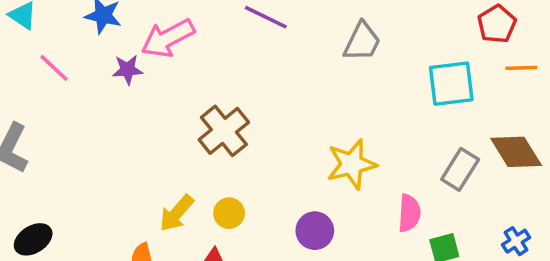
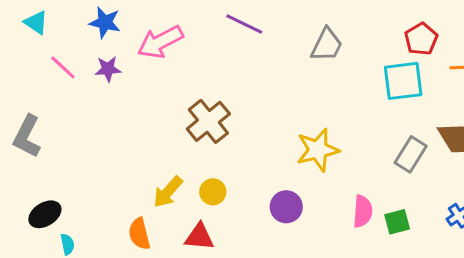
red pentagon: (497, 24) -> (421, 39), moved
purple star: (128, 70) -> (108, 69), moved
pink semicircle: (409, 213) -> (363, 211), moved

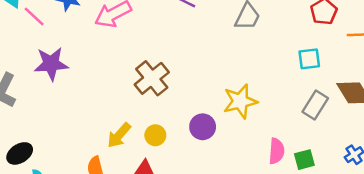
pink line: (63, 67) -> (34, 17), moved
purple star: (108, 69) -> (51, 64), moved, size x1.6
cyan square: (403, 81) -> (309, 59), moved, size x0.7
purple circle: (286, 207) -> (203, 127), moved

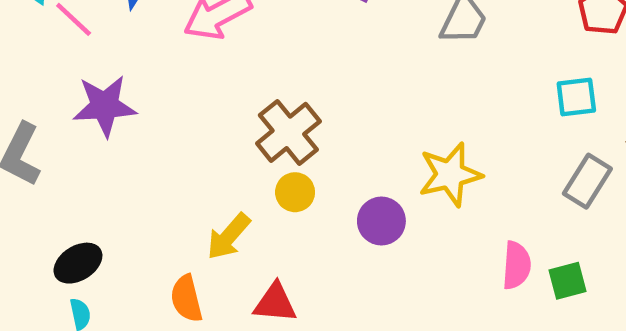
yellow circle: (155, 135) -> (295, 192), moved
black ellipse: (20, 153) -> (78, 263), moved

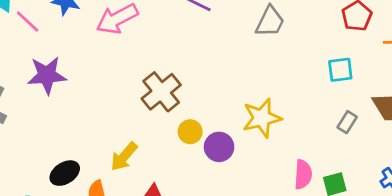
gray rectangle: (587, 181) -> (347, 122), size x0.7
yellow circle: (295, 192) -> (190, 132), moved
black ellipse: (78, 263) -> (65, 173), moved

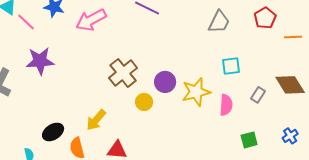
gray trapezoid: (270, 22) -> (219, 22), moved
cyan square: (340, 70) -> (231, 66), moved
purple circle: (219, 147) -> (165, 82), moved
pink semicircle: (303, 174) -> (226, 105), moved

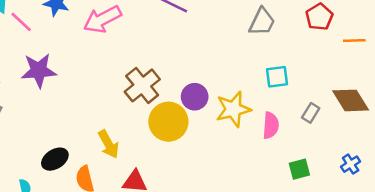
yellow circle: (144, 102) -> (168, 122), size x1.8
yellow arrow: (96, 120) -> (109, 144), turned -70

